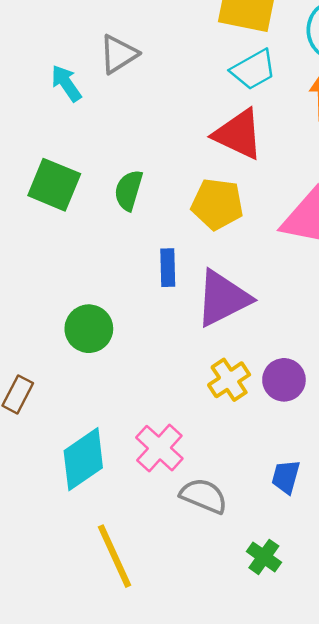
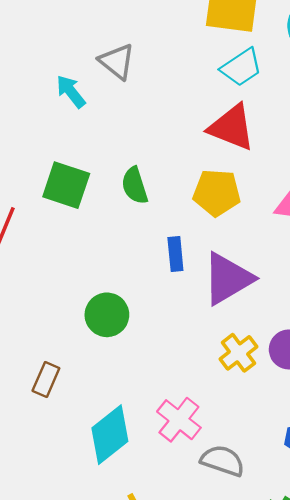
gray triangle: (119, 54) -> (117, 62), turned -45
green semicircle: (129, 190) -> (135, 186), turned -30

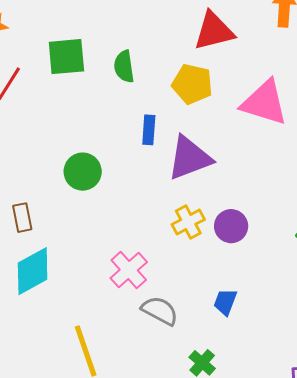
red triangle: (232, 127) -> (214, 31), turned -45
green square: (66, 185) -> (66, 57), turned -33
brown rectangle: (46, 379) -> (22, 218), turned -44
cyan diamond: (110, 435) -> (33, 271), moved

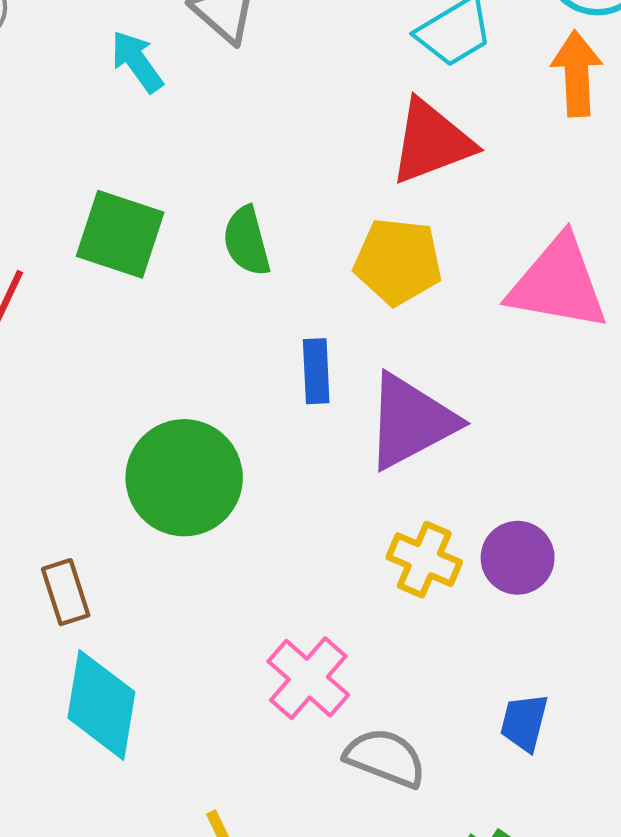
green square: (66, 57) -> (120, 234), turned 30
green circle: (83, 172) -> (184, 478), size x1.4
yellow cross: (188, 222) -> (424, 560), turned -32
cyan diamond: (33, 271) -> (101, 705), turned -45

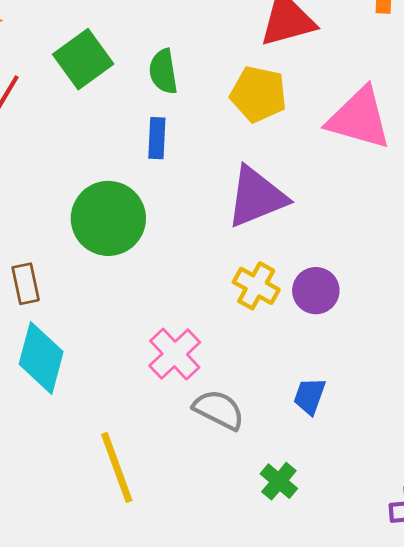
green square: (120, 234) -> (83, 59), turned 30
blue rectangle: (316, 371) -> (157, 138), moved

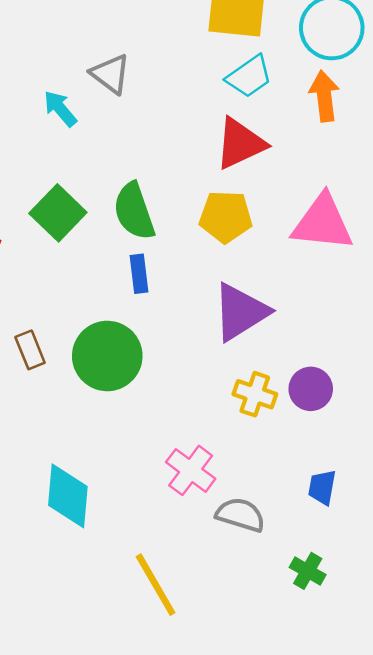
green semicircle: (163, 72) -> (134, 211), size x1.4
brown rectangle: (26, 284) -> (30, 350), moved

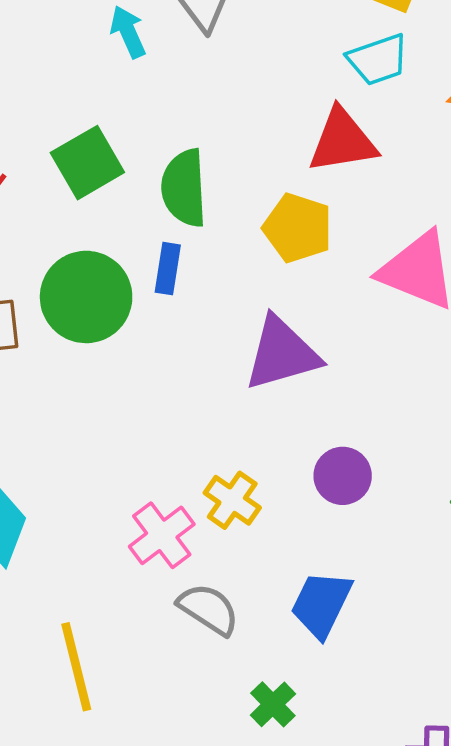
green circle: (107, 356) -> (86, 297), moved
yellow cross: (255, 394) -> (232, 500), moved
blue trapezoid: (322, 487) -> (321, 604), size x1.5

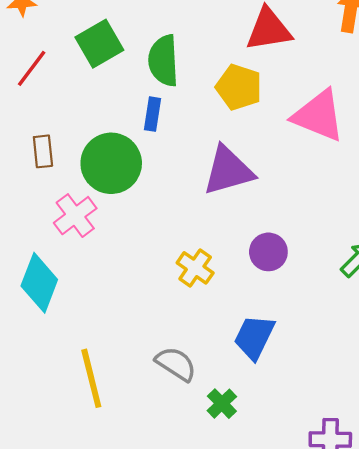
green circle: (86, 297) -> (111, 163), moved
pink cross: (162, 535) -> (75, 216), moved
gray semicircle: (208, 609) -> (176, 364), moved

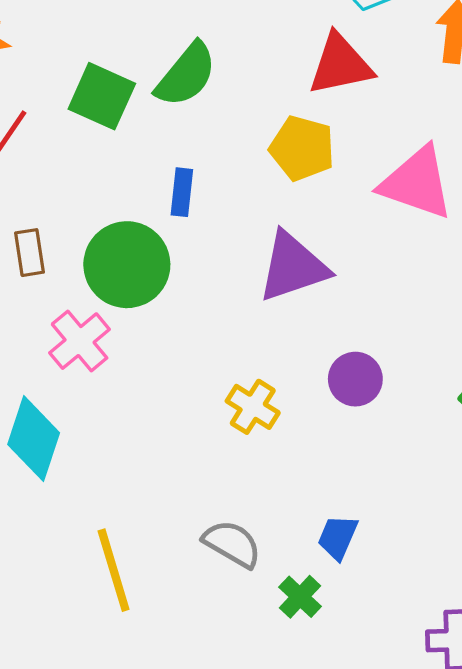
green square: (99, 44) -> (102, 96), turned -33
green semicircle: (163, 61) -> (186, 75), moved, turned -135
blue trapezoid: (254, 337) -> (338, 537), moved, size x0.7

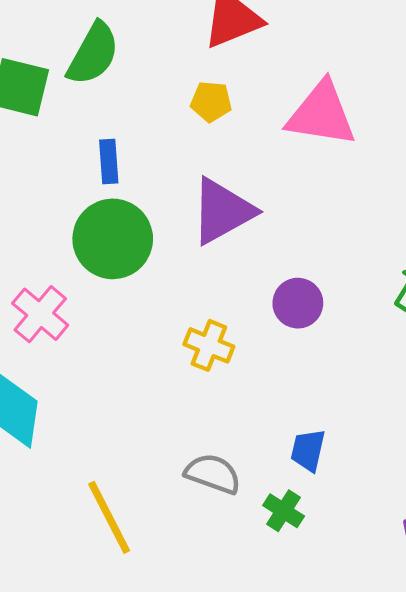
yellow pentagon: (302, 148) -> (211, 102), size x0.7
green circle: (127, 265) -> (113, 239), moved

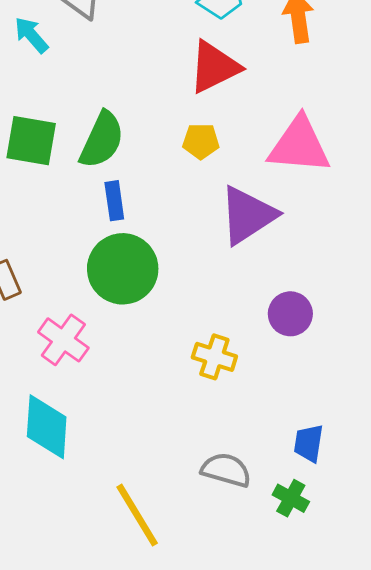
green semicircle: (93, 54) -> (102, 140), moved
purple triangle: (222, 211) -> (248, 215), moved

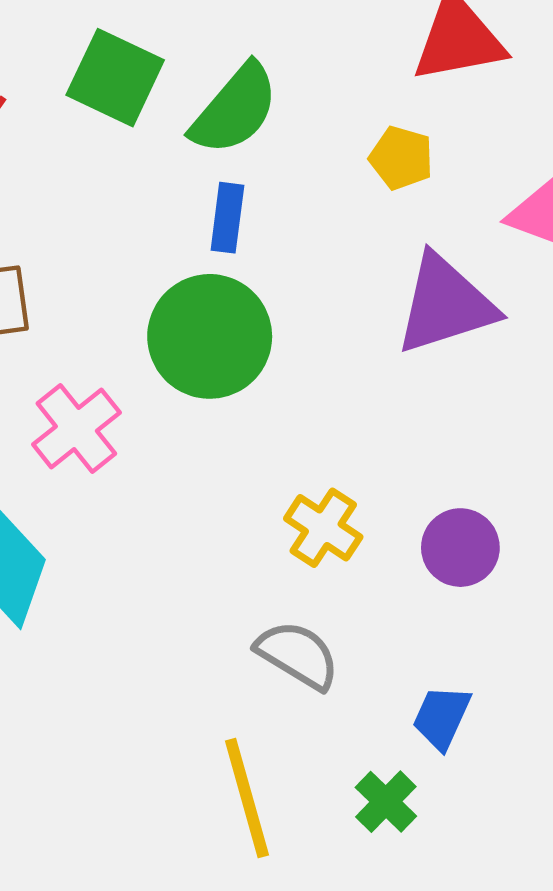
purple circle: (290, 314) -> (460, 548), moved
gray semicircle: (226, 470) -> (298, 655), moved
yellow line: (137, 515) -> (247, 798), moved

